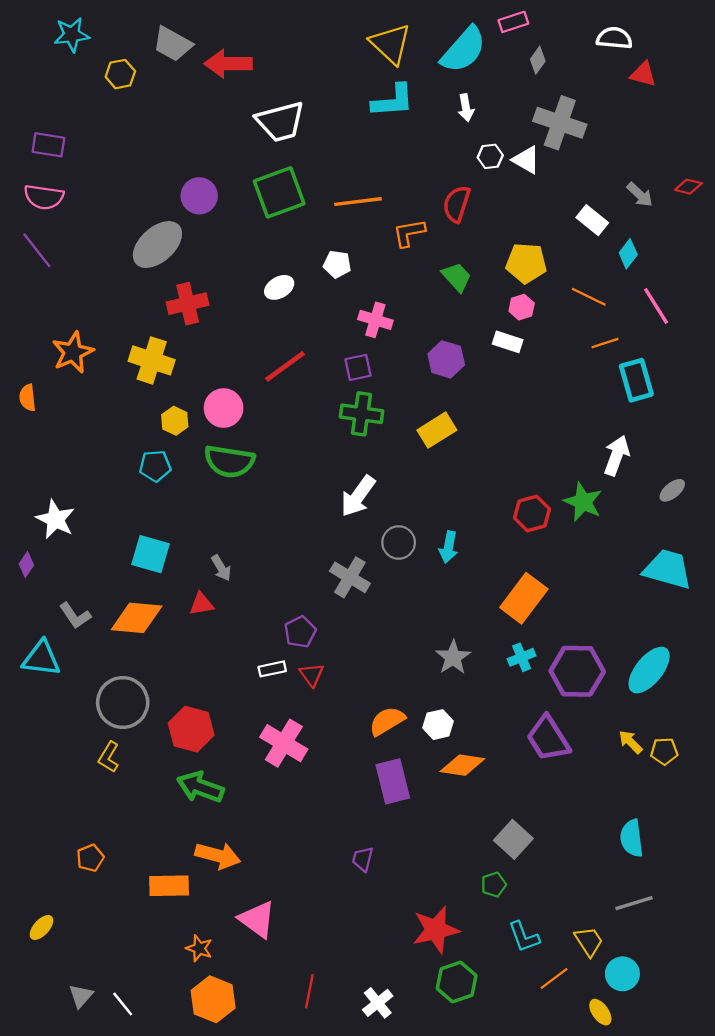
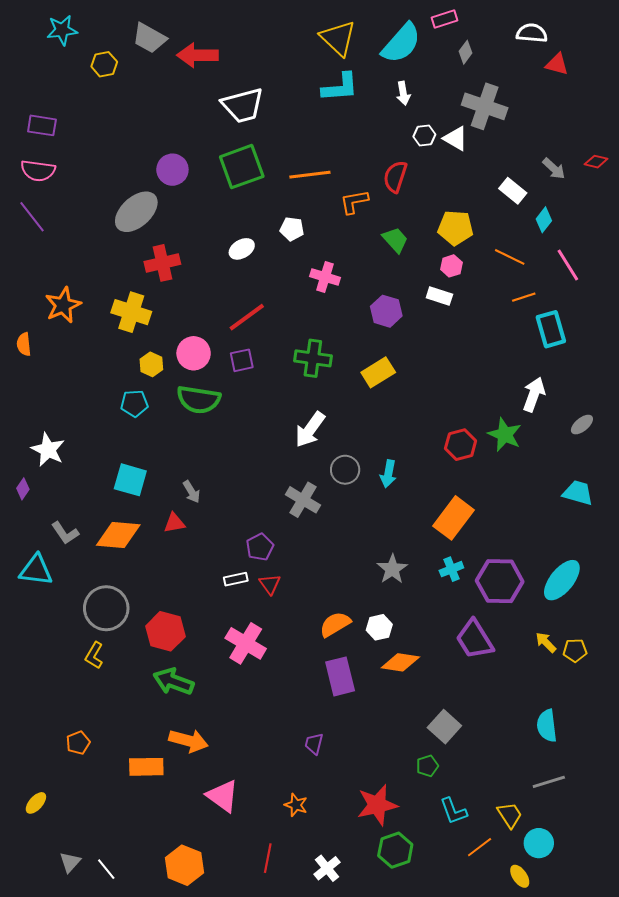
purple square: (358, 367) -> (242, 360), moved
cyan trapezoid: (668, 569) -> (578, 493), size x0.7
orange star: (199, 948) -> (296, 805), moved

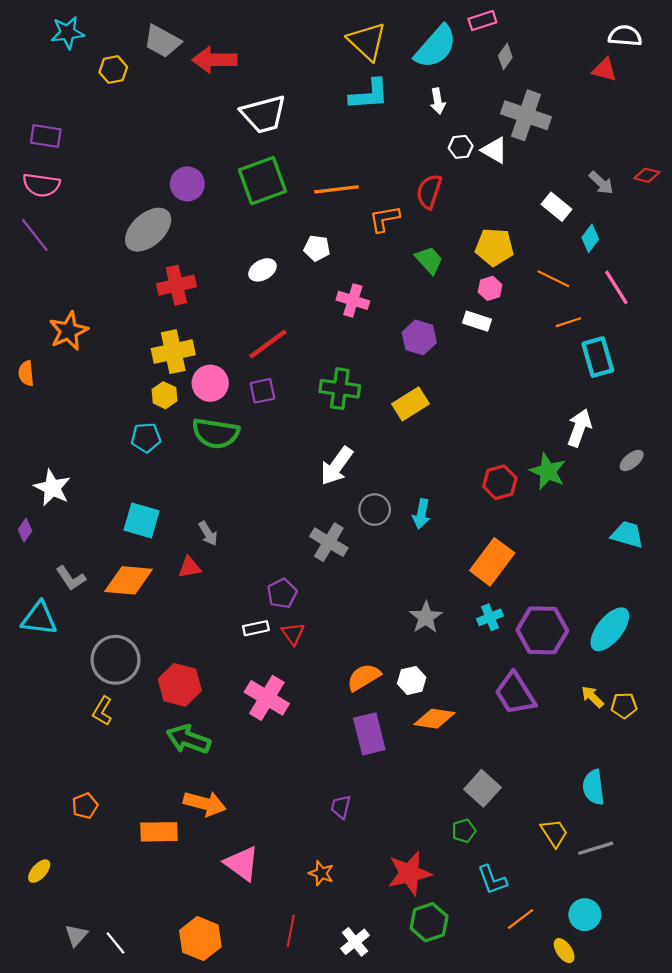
white semicircle: (532, 33) -> (625, 36), moved
yellow cross: (131, 312) -> (173, 352), moved, turned -30
yellow trapezoid: (510, 815) -> (554, 833), moved

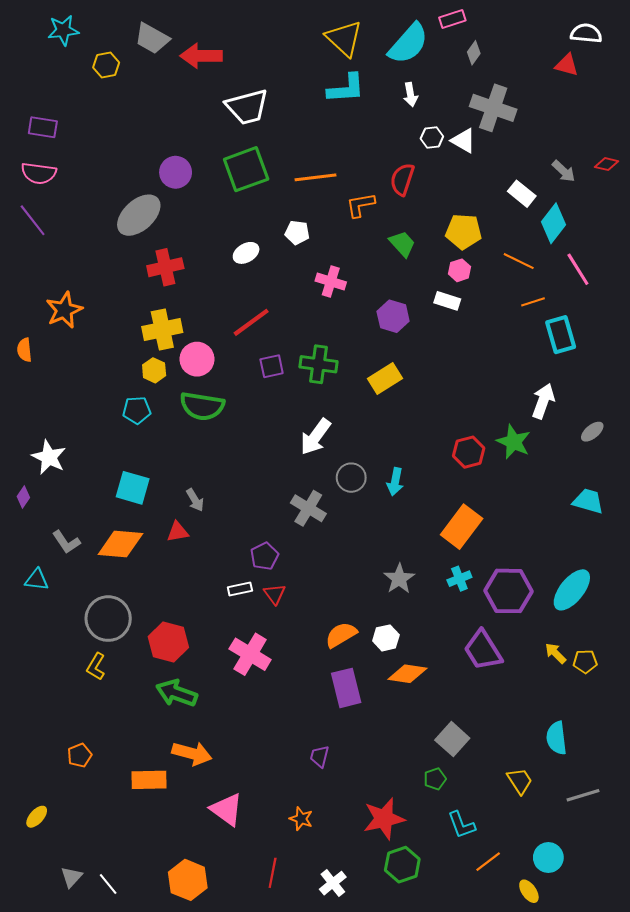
cyan diamond: (590, 238) -> (553, 223), size x1.5
purple square: (262, 391) -> (272, 366), moved
cyan triangle: (39, 618) -> (37, 580), size x0.7
gray line: (596, 848) -> (583, 795), moved

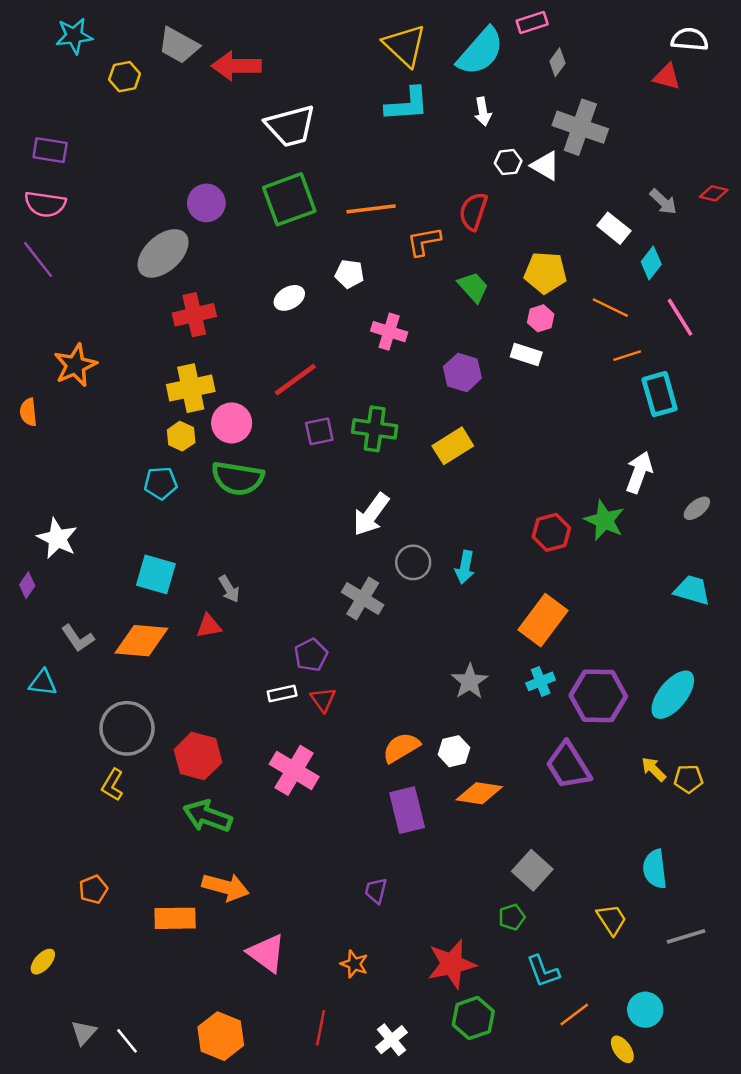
cyan diamond: (553, 223) -> (651, 263), size x0.7

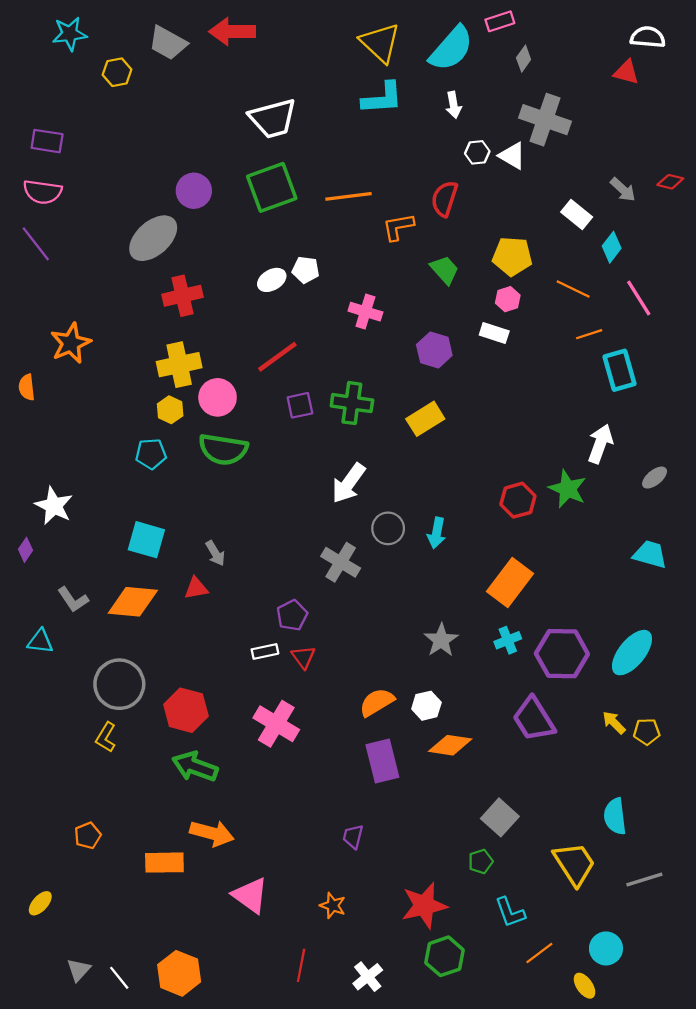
red arrow: (236, 66) -> (232, 32), moved
white pentagon: (349, 274) -> (306, 270), moved
yellow trapezoid: (612, 919) -> (574, 864), size x1.5
orange hexagon: (221, 1036) -> (179, 973), moved

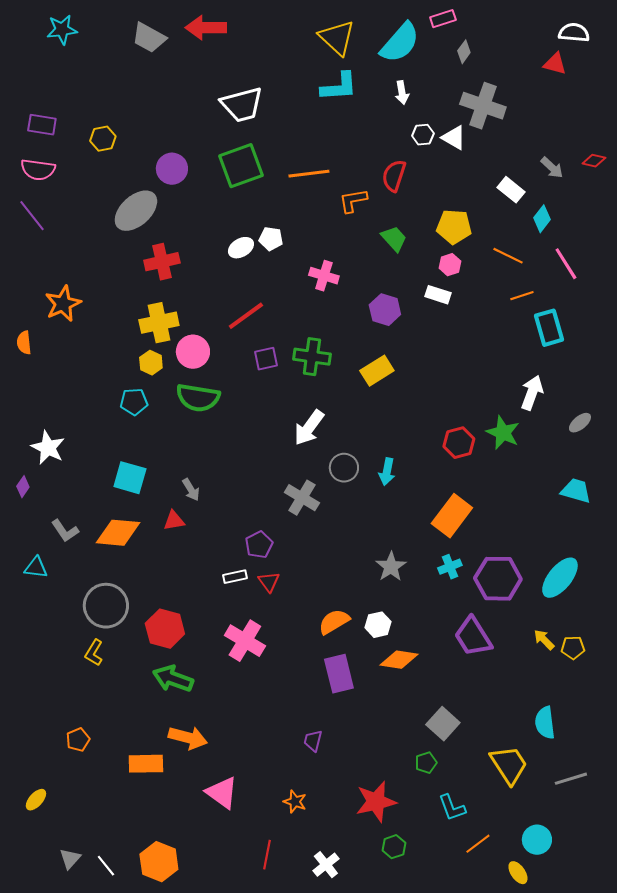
yellow hexagon: (117, 72) -> (103, 139), moved
green hexagon: (445, 956) -> (394, 847), size x0.7

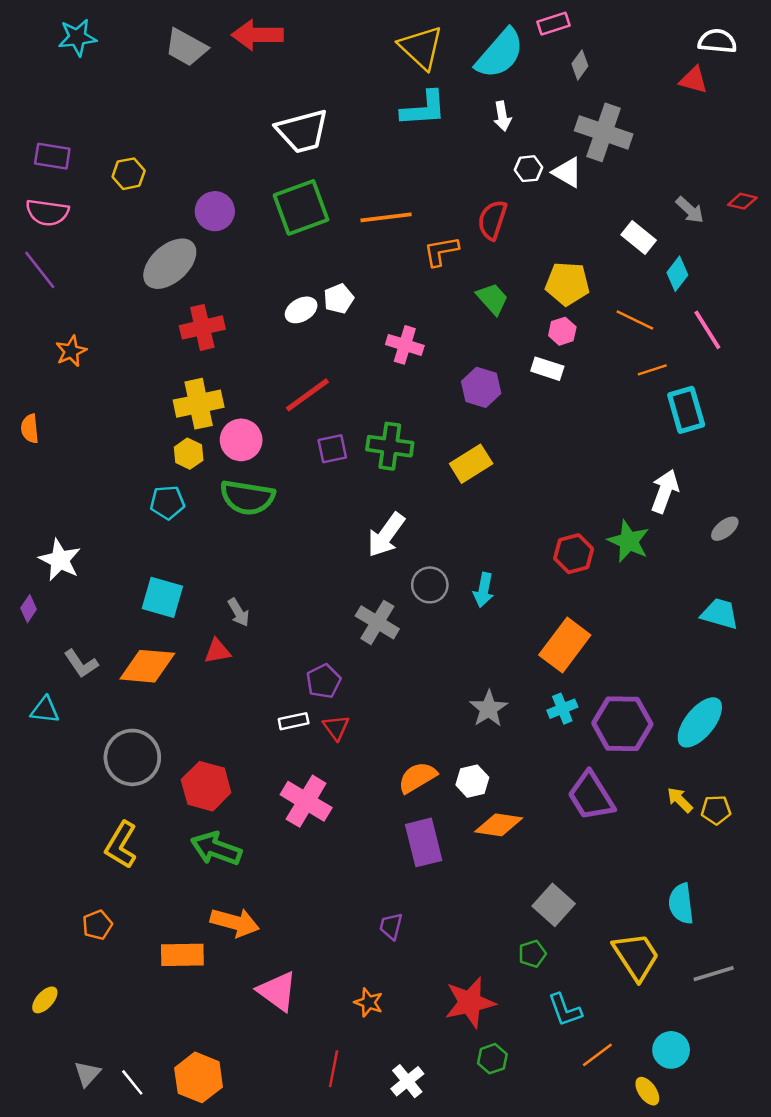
white pentagon: (271, 239) -> (339, 299), turned -30
orange star: (63, 304) -> (71, 351), moved, size x0.7
yellow L-shape: (94, 653) -> (121, 845), moved, size x1.4

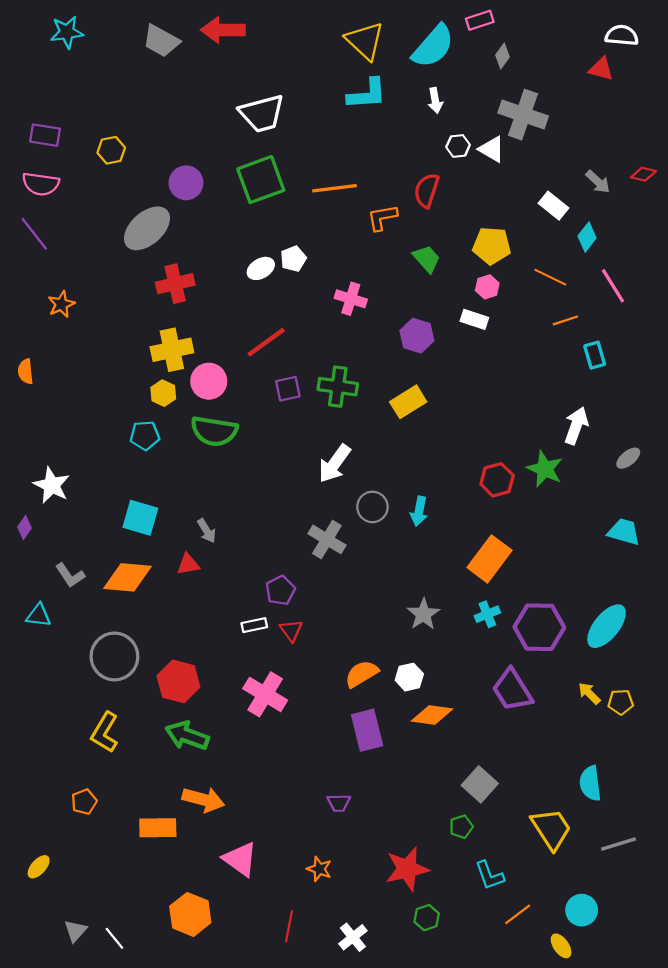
cyan rectangle: (686, 410) -> (595, 355), size x0.7
purple trapezoid: (391, 926) -> (339, 803), turned -105
orange hexagon: (199, 1077) -> (190, 914), moved

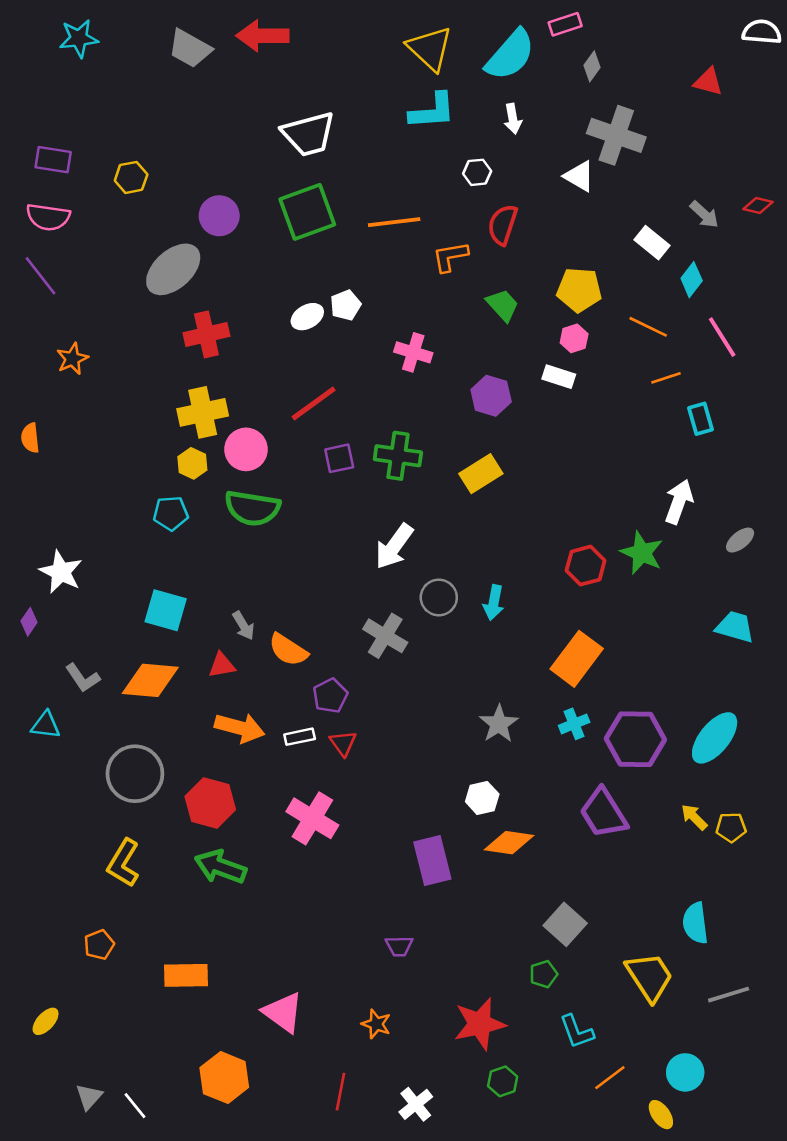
white semicircle: (622, 35) -> (762, 32), moved
white hexagon: (458, 146) -> (477, 172), moved
orange semicircle: (362, 674) -> (288, 650), moved, turned -116
orange arrow: (203, 800) -> (240, 728), moved

